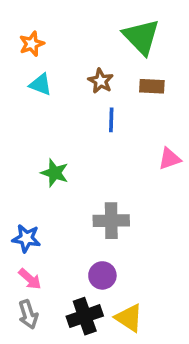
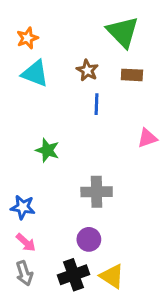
cyan triangle: (41, 84) -> (35, 73), size x1.4

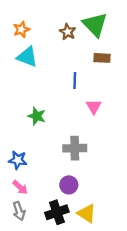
brown star: (87, 70) -> (68, 32), moved
pink triangle: (147, 138) -> (94, 107), moved, turned -42

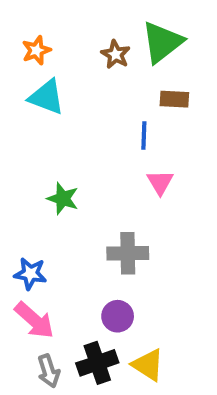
green triangle: (95, 25) -> (162, 42), turned 36
blue line: (75, 80) -> (144, 136), moved
pink arrow: (20, 187) -> (34, 320), size x1.5
gray arrow: (19, 211) -> (49, 371), moved

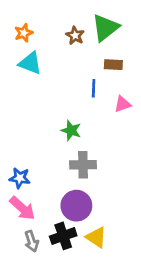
pink triangle: (160, 182) -> (123, 104), moved, turned 42
green star: (63, 199) -> (71, 130), moved
purple circle: (118, 316) -> (76, 206), size x1.5

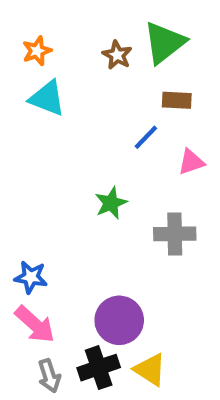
blue line: (94, 88) -> (146, 137), turned 42
green star: (71, 130) -> (111, 203), turned 30
gray cross: (83, 165) -> (175, 234), moved

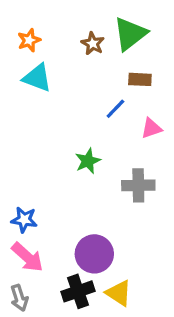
gray arrow: (49, 376) -> (19, 298), moved

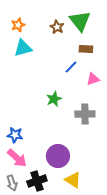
green triangle: (130, 34) -> (80, 21), turned -30
cyan triangle: (37, 78) -> (23, 48), turned -36
black cross: (78, 291) -> (37, 181), moved

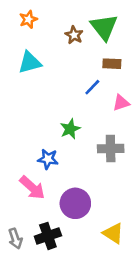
orange star: (18, 25) -> (28, 19), moved
blue star: (15, 135) -> (48, 159), moved
pink arrow: (17, 158) -> (32, 188), moved
yellow triangle: (73, 180) -> (113, 233), moved

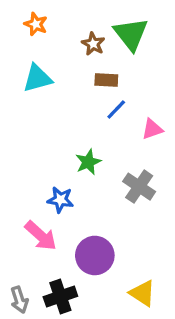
orange star: (28, 19) -> (36, 24), turned -30
brown rectangle: (112, 64) -> (106, 80), moved
gray cross: (111, 149) -> (139, 187), turned 35

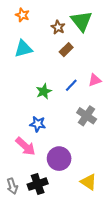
brown rectangle: (106, 80) -> (66, 50), turned -48
blue line: (116, 109) -> (71, 85), moved
green star: (88, 162) -> (44, 91), moved

